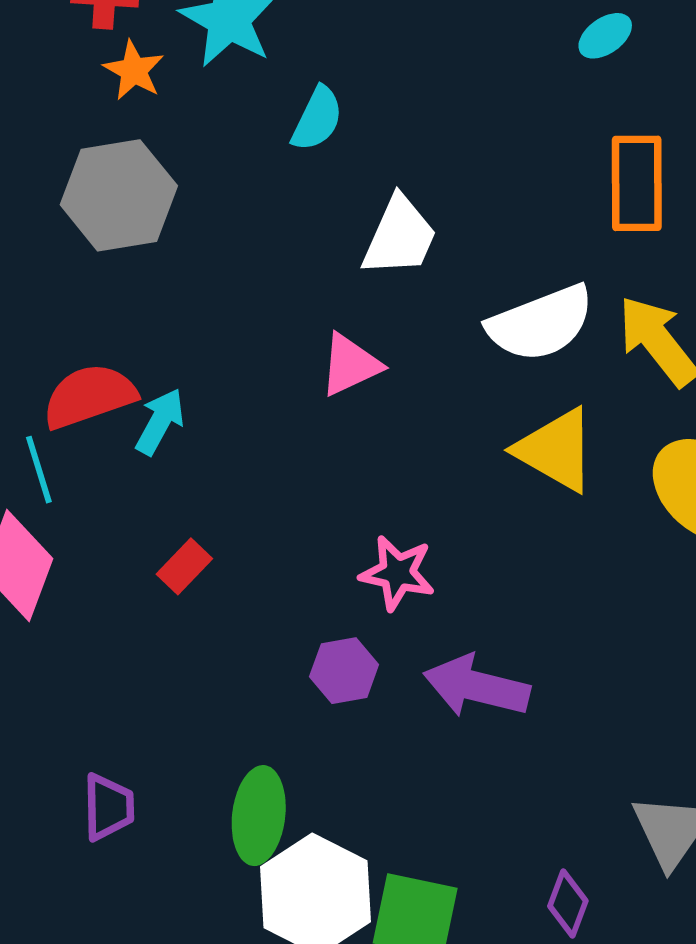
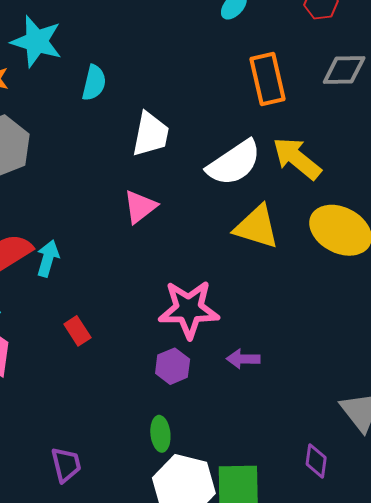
red rectangle: (184, 566) -> (77, 331), turned -64
pink star: (397, 573) -> (189, 309), size x1.5
purple arrow: (477, 686) -> (243, 359), size x0.6
green ellipse: (259, 816) -> (160, 434), moved, size x0.7

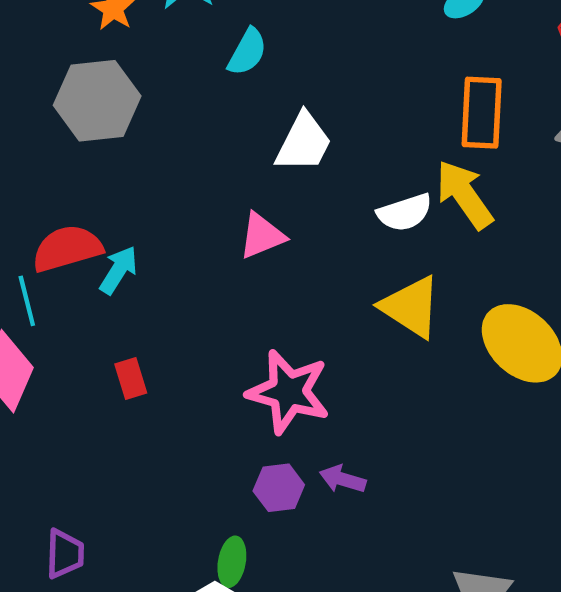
yellow arrow: (297, 158) -> (464, 195), moved
white semicircle: (234, 163) -> (405, 212), size x0.7
purple hexagon: (173, 366) -> (279, 488), moved
green ellipse: (160, 434) -> (232, 562), moved

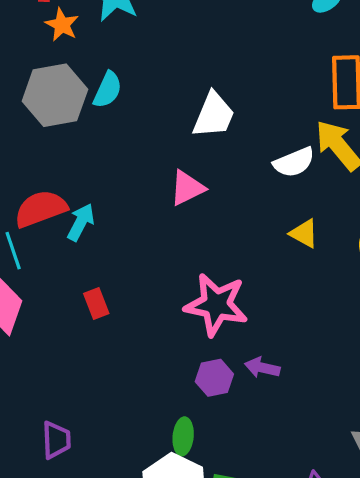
cyan semicircle: (247, 52) -> (108, 90), moved
yellow triangle: (411, 307) -> (304, 233), size x0.6

